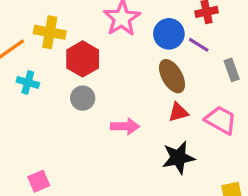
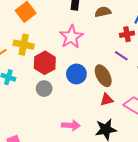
blue circle: (169, 34) -> (76, 74), moved
pink arrow: (125, 126) -> (71, 125), moved

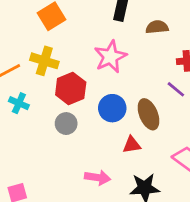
red triangle: (107, 100) -> (132, 145), moved

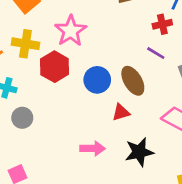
pink star: (110, 57) -> (71, 31), moved
gray circle: (66, 124) -> (22, 118), moved

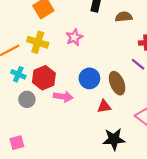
pink star: (71, 31) -> (74, 37), size x0.7
red hexagon: (55, 67) -> (44, 78), moved
pink arrow: (93, 148) -> (63, 97), moved

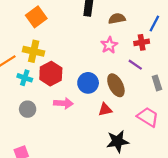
pink star: (74, 37) -> (109, 45), moved
cyan cross: (18, 74) -> (25, 78), moved
red hexagon: (44, 78) -> (51, 74), moved

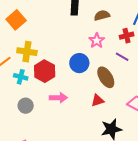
orange square: (36, 17) -> (16, 20), moved
blue circle: (88, 83) -> (79, 63), moved

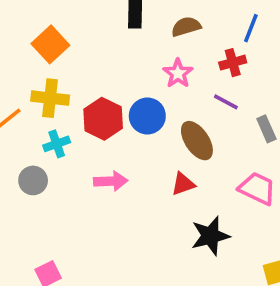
orange square: (16, 20) -> (50, 44), moved
red hexagon: (45, 71) -> (103, 119), moved
cyan cross: (21, 77) -> (57, 144), moved, turned -32
gray circle: (26, 106) -> (33, 180), moved

